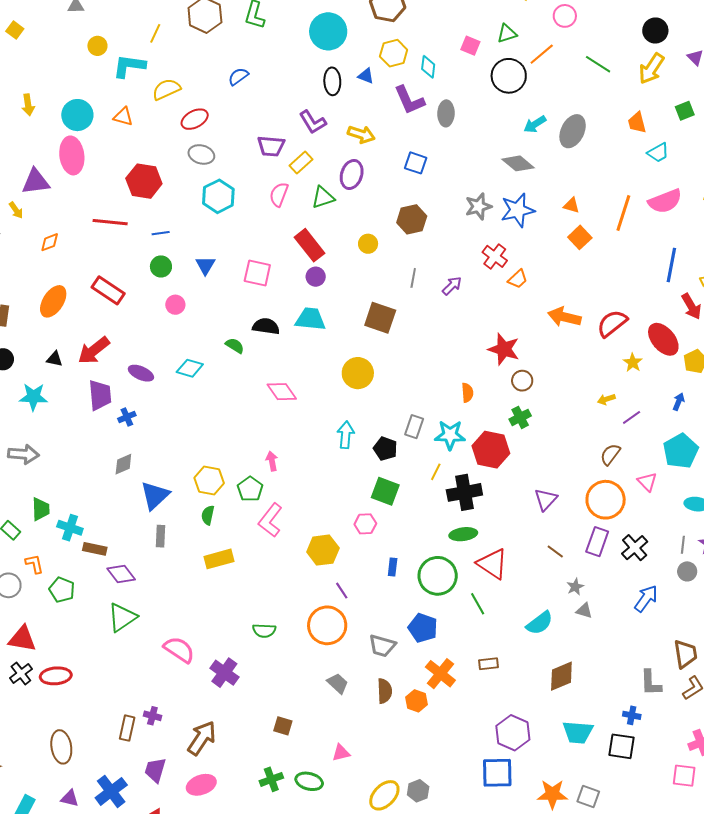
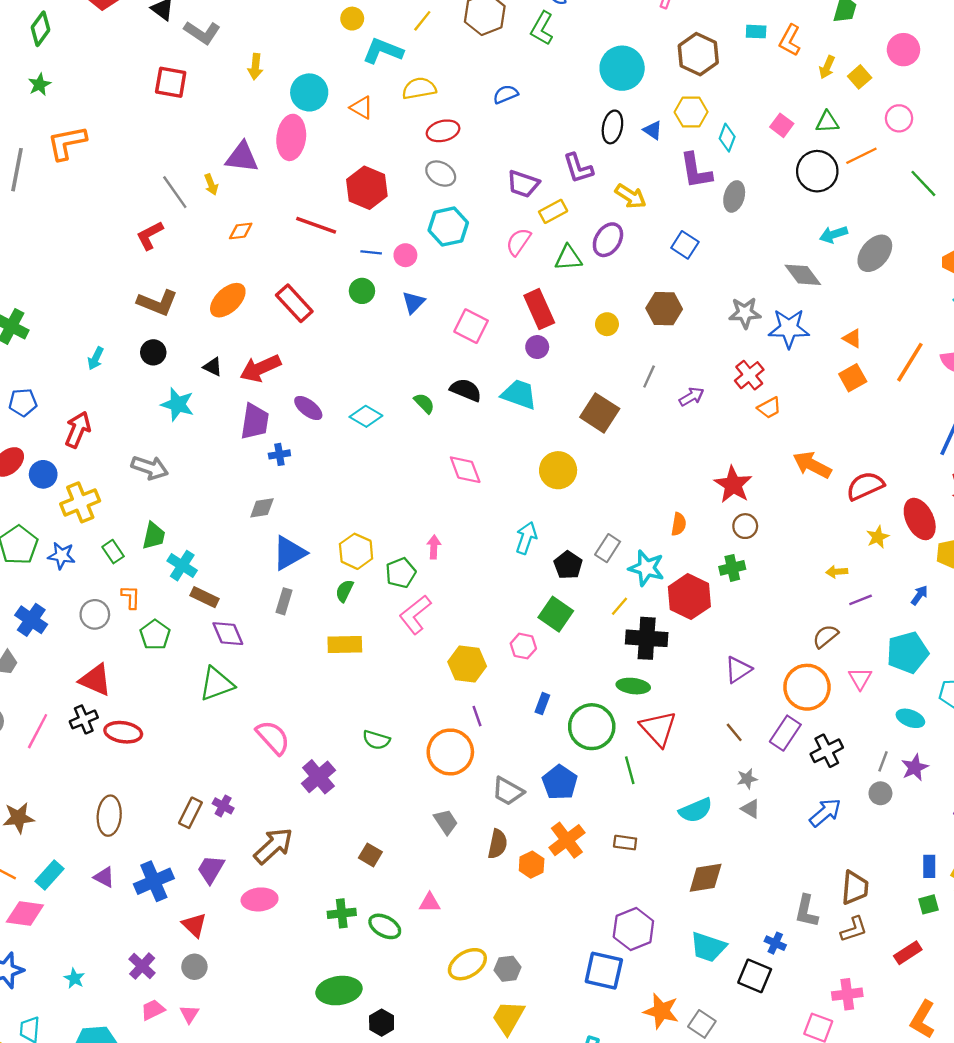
pink circle: (175, 305) -> (405, 255), moved

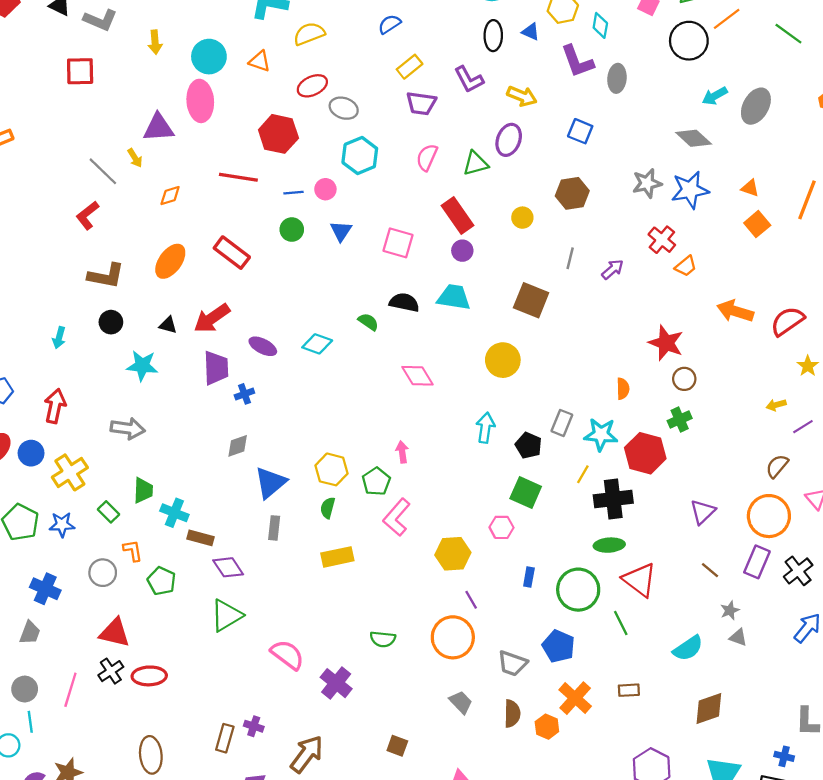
red ellipse: (443, 131) -> (312, 86), moved
yellow rectangle: (553, 211) -> (410, 67), moved

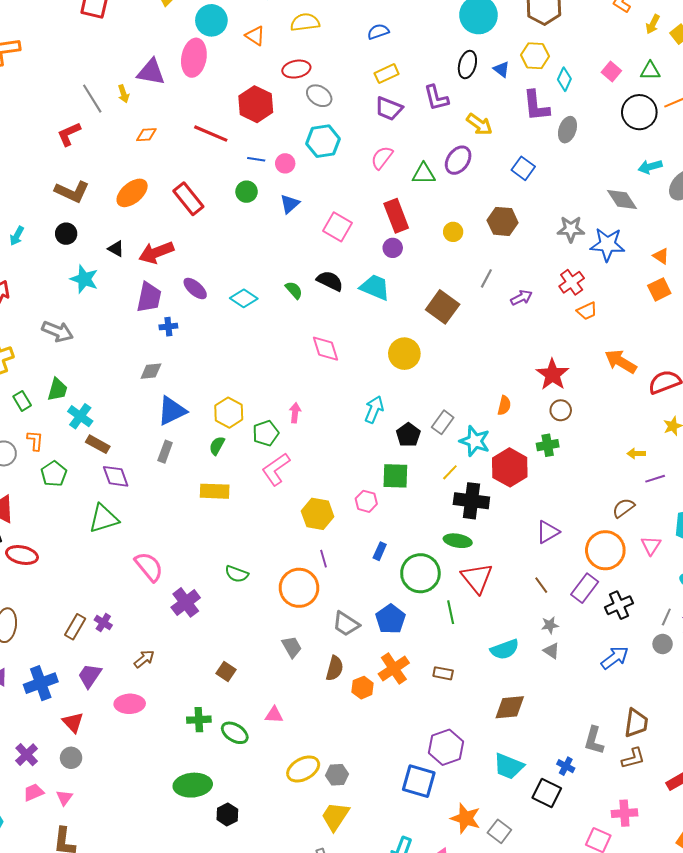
green square: (526, 493) -> (395, 476), turned -36
brown arrow: (307, 754) -> (144, 659), size x0.6

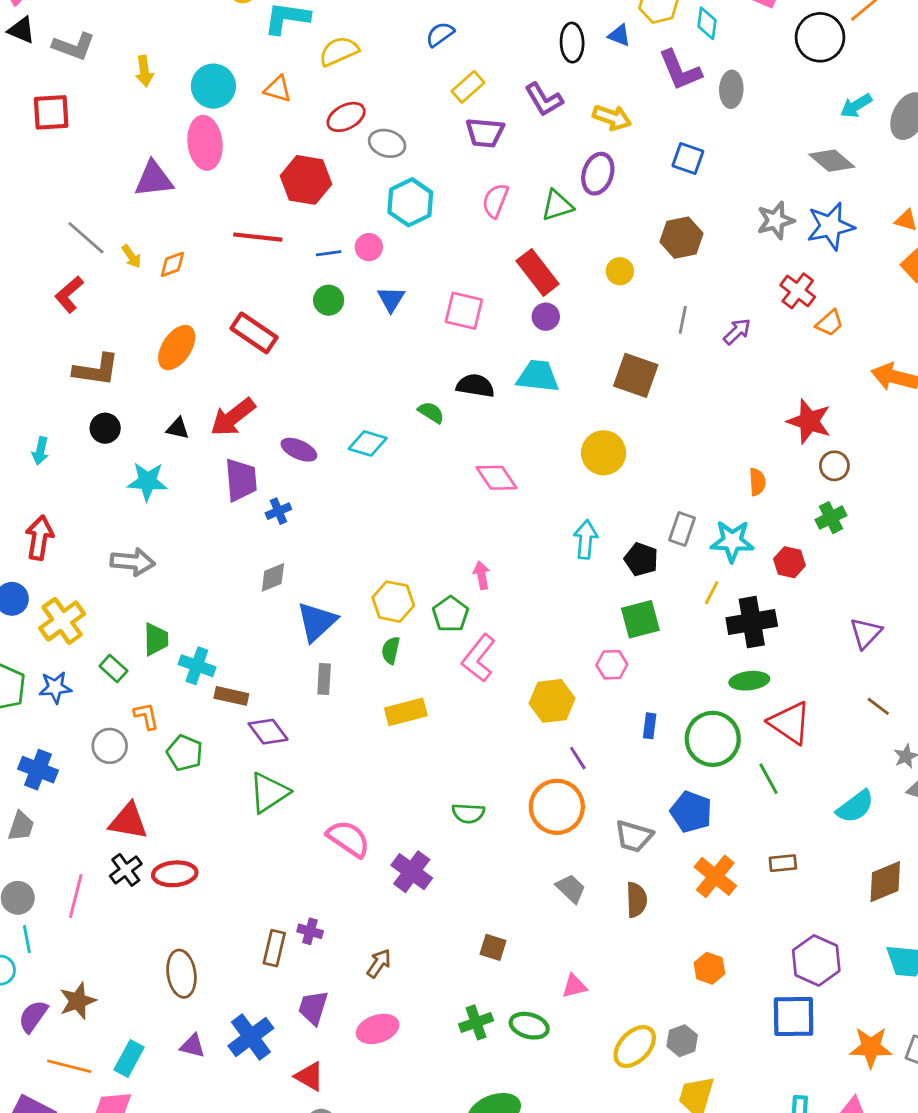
yellow arrow: (124, 94) -> (131, 256), moved
red hexagon: (510, 467) -> (789, 562), size x0.6
orange hexagon: (363, 688) -> (709, 968), moved

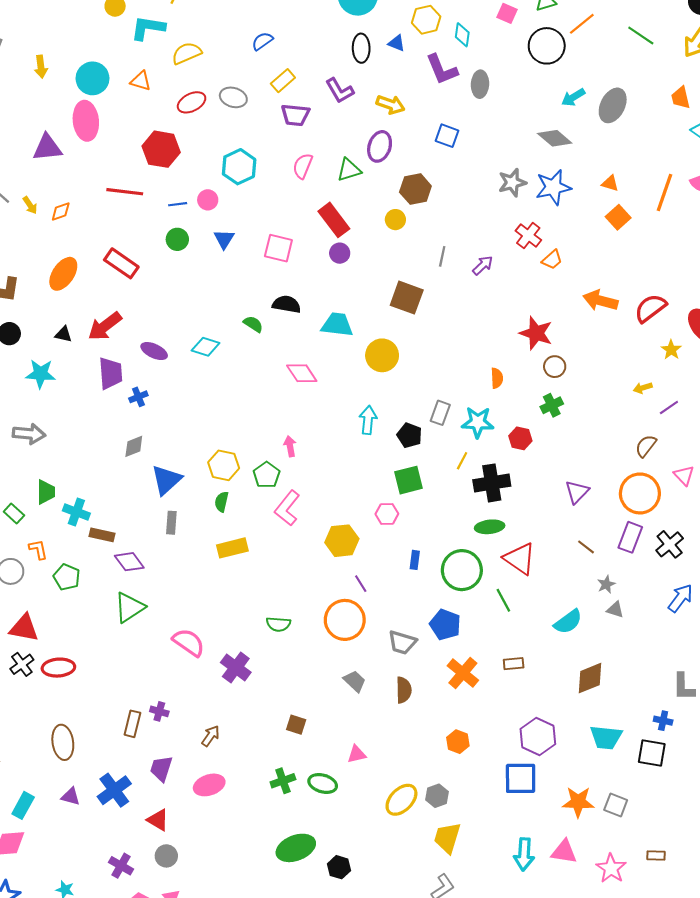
gray ellipse: (387, 143) -> (233, 97), moved
brown hexagon: (682, 238) -> (415, 189), moved
cyan trapezoid: (538, 376) -> (337, 325), moved

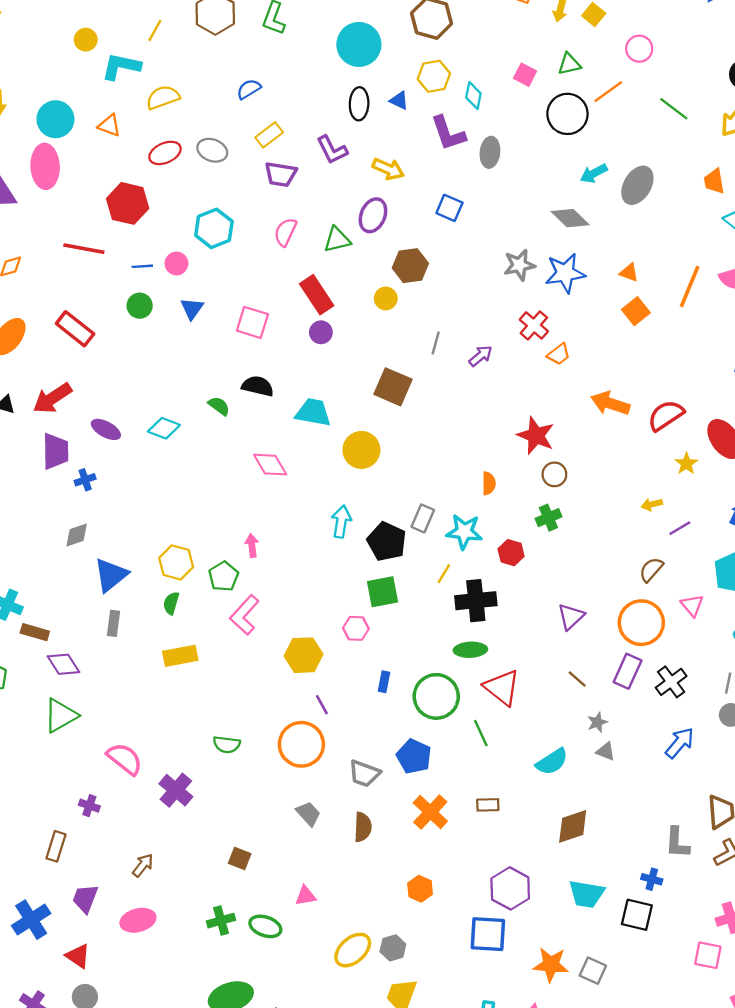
black pentagon: (409, 435) -> (387, 542), size x1.4
purple cross: (159, 711) -> (89, 806), moved

